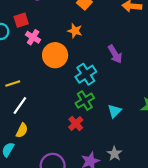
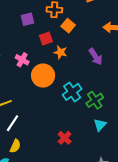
red square: (21, 20) -> (46, 39), moved
purple arrow: (115, 54) -> (96, 57), moved
green cross: (85, 101) -> (95, 100), moved

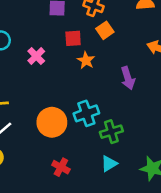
orange circle: (43, 76) -> (52, 122), moved
red cross: (65, 138) -> (61, 167), turned -32

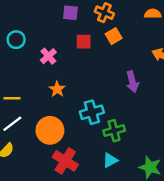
orange star: (86, 60) -> (57, 89), moved
orange circle: (52, 122) -> (50, 130), moved
red cross: (61, 167) -> (65, 161), size x1.5

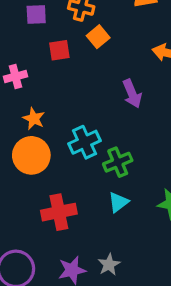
pink cross: (48, 56) -> (15, 77), turned 35
orange circle: (50, 130) -> (31, 155), moved
red cross: (65, 161) -> (59, 212), turned -35

